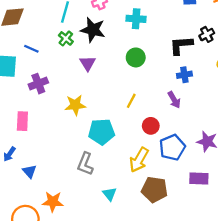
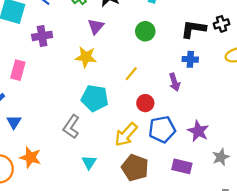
yellow star: (75, 105) -> (86, 57), moved

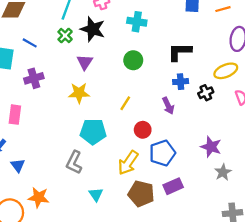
black cross: (222, 24) -> (206, 93), moved
purple star: (198, 131) -> (211, 147), moved
purple rectangle: (182, 166) -> (173, 186), moved, turned -30

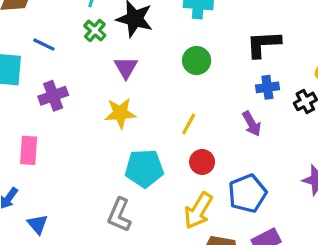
red circle: (143, 130) -> (202, 162), moved

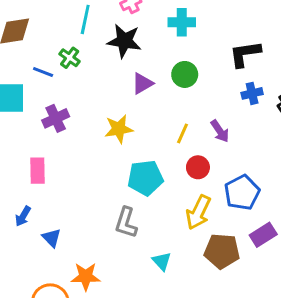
green cross: (95, 31) -> (70, 58), moved
purple triangle: (126, 68) -> (142, 83), moved, turned 35
purple arrow: (252, 124) -> (220, 131), moved

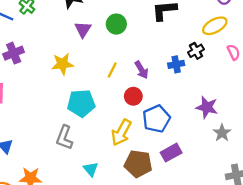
purple triangle: (142, 83) -> (83, 29), turned -30
blue cross: (252, 93) -> (176, 64), moved
red circle: (198, 167) -> (133, 96), moved

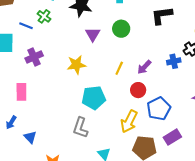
purple arrow: (141, 70) -> (144, 67), turned 77

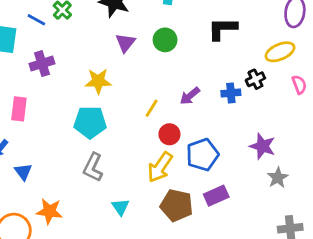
yellow line: (119, 68) -> (152, 108), moved
red circle: (138, 90) -> (169, 134), moved
cyan pentagon: (94, 98) -> (90, 122), moved

